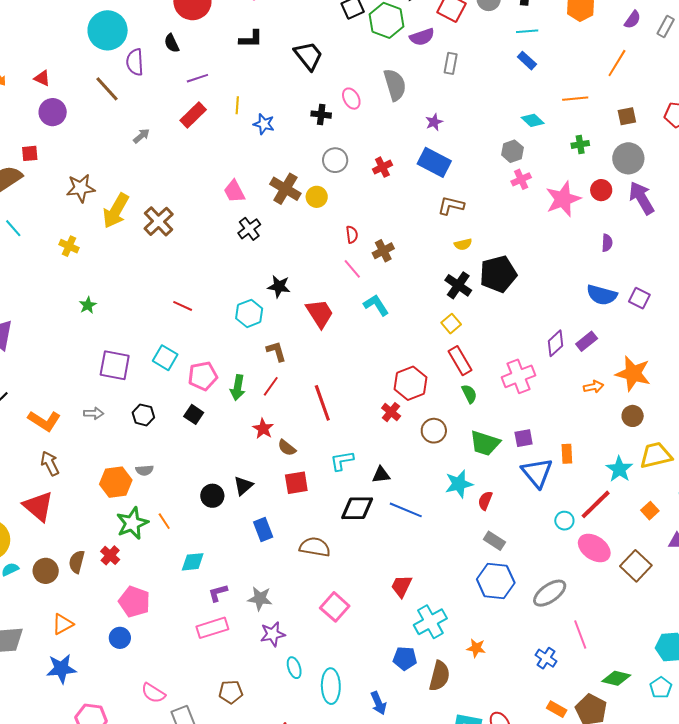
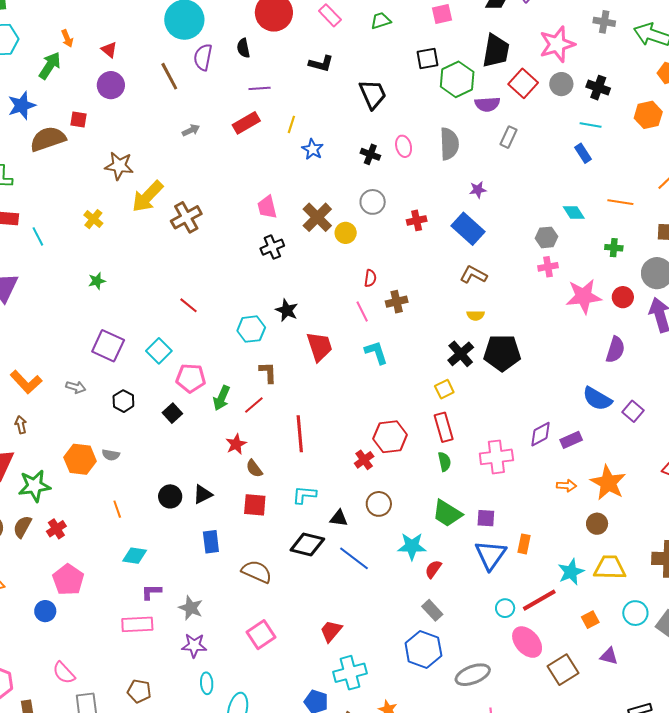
cyan line: (13, 228) -> (38, 236), moved
purple semicircle: (607, 243) -> (615, 350), size x1.5
brown circle: (434, 431) -> (379, 504), moved
brown arrow: (50, 463) -> (21, 425), size x0.7
green star: (132, 523) -> (34, 486), moved

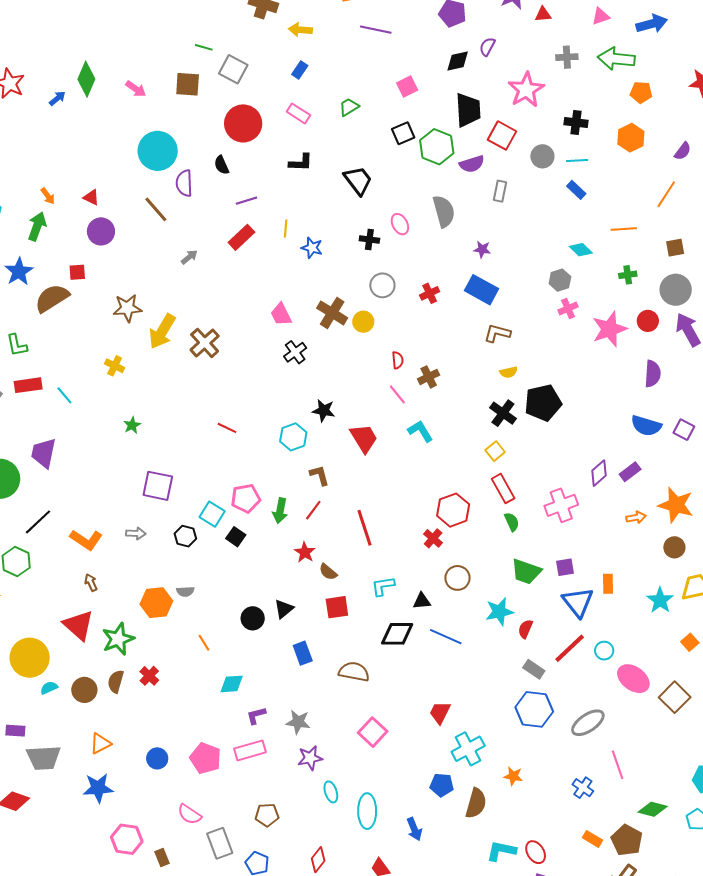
gray circle: (561, 84) -> (542, 156), moved
purple star: (478, 190) -> (482, 249), turned 30
cyan square: (159, 351) -> (212, 514), moved
pink pentagon: (68, 580) -> (205, 758), moved
red line: (539, 600) -> (570, 648), moved

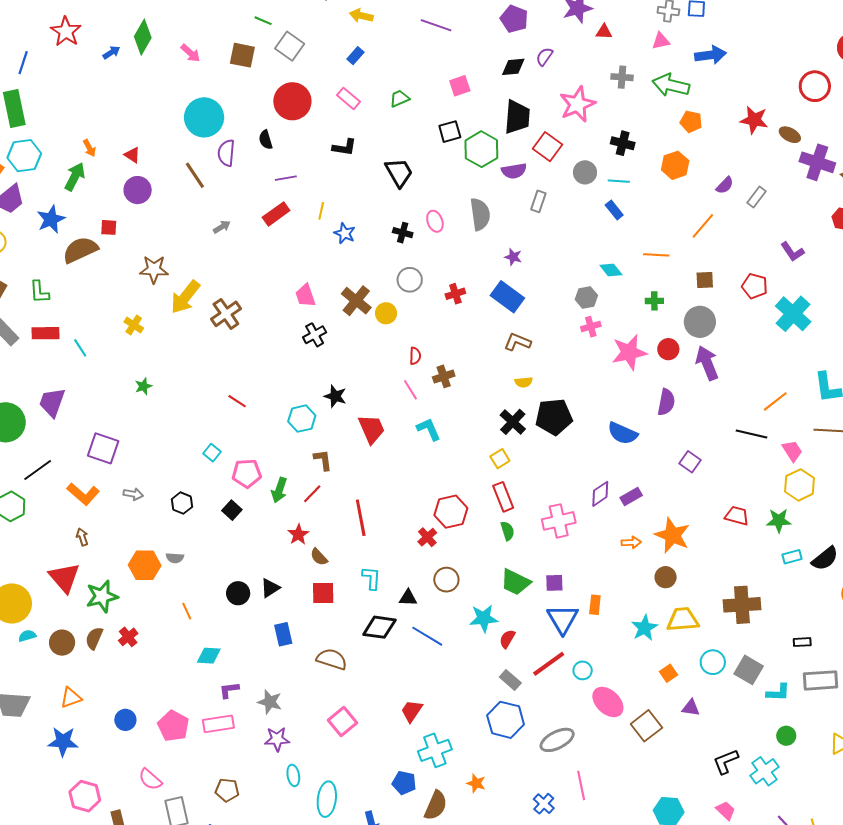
blue semicircle: (646, 426) -> (623, 433), moved
purple square: (158, 486) -> (103, 448), moved
cyan square: (212, 514) -> (212, 453), moved, size x0.7
cyan L-shape: (383, 586) -> (371, 578), turned 95

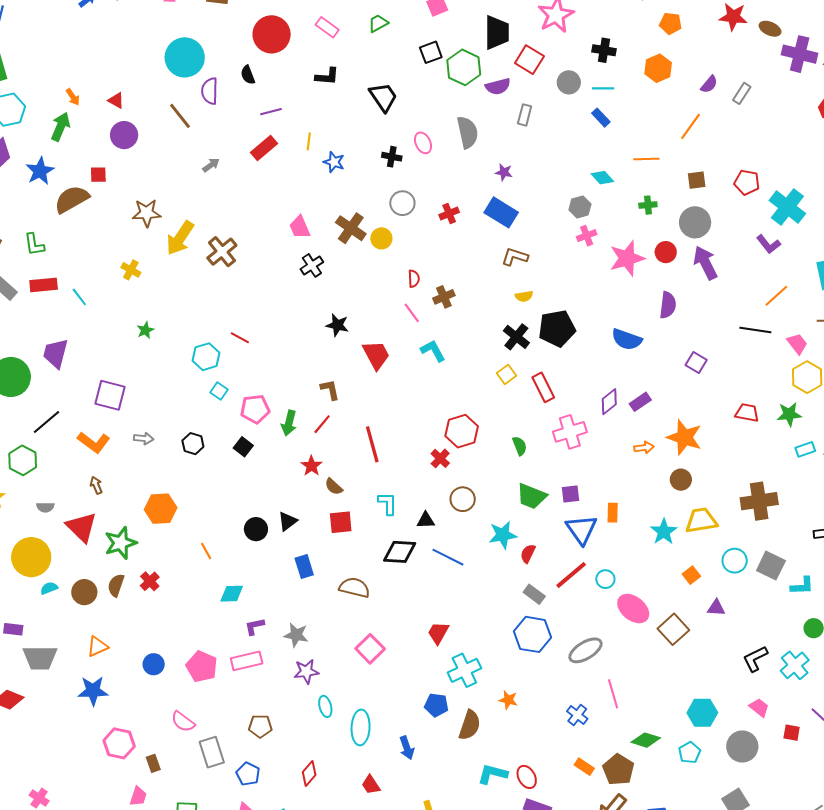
purple L-shape: (792, 252) -> (768, 244), moved
cyan hexagon: (302, 419) -> (206, 357), moved
red rectangle: (503, 497) -> (543, 387), moved
gray semicircle: (175, 558) -> (45, 507), moved

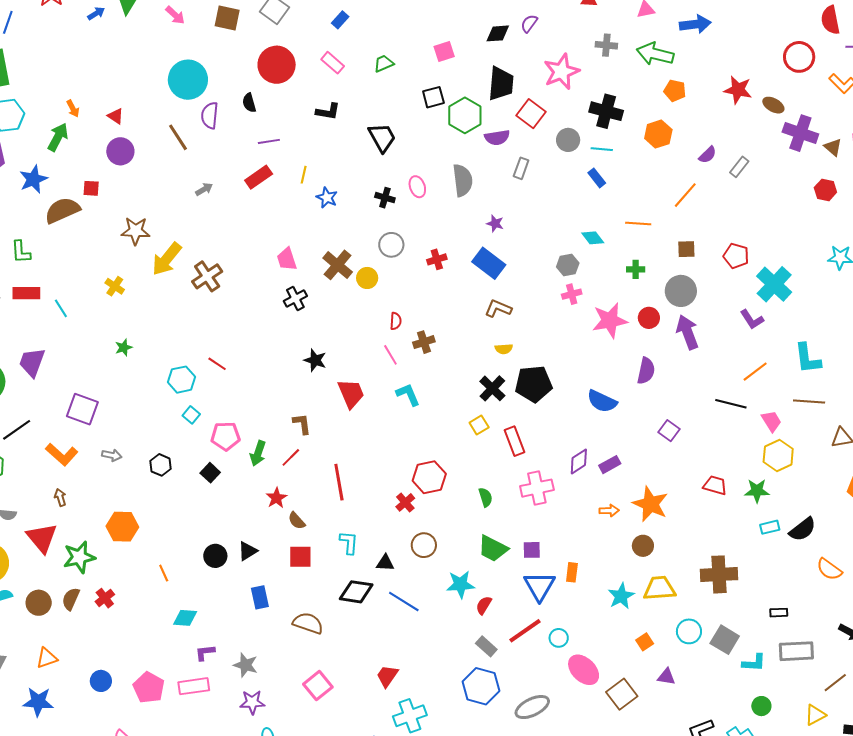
black cross: (604, 50) -> (606, 111), size x1.4

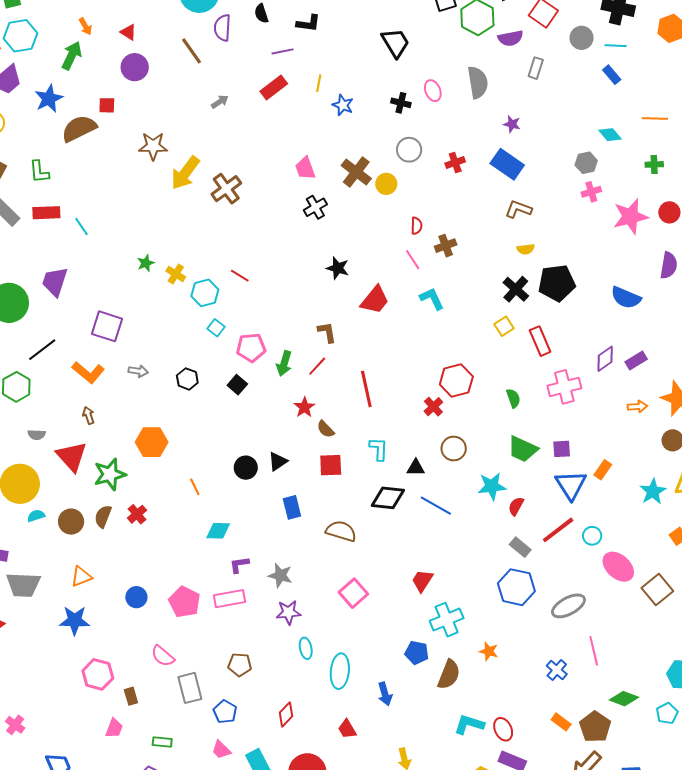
black L-shape: (328, 112) -> (308, 23), moved
yellow cross: (115, 286) -> (176, 274), moved
red trapezoid: (351, 394) -> (375, 300), turned 64
orange rectangle: (572, 572) -> (603, 470), turned 30

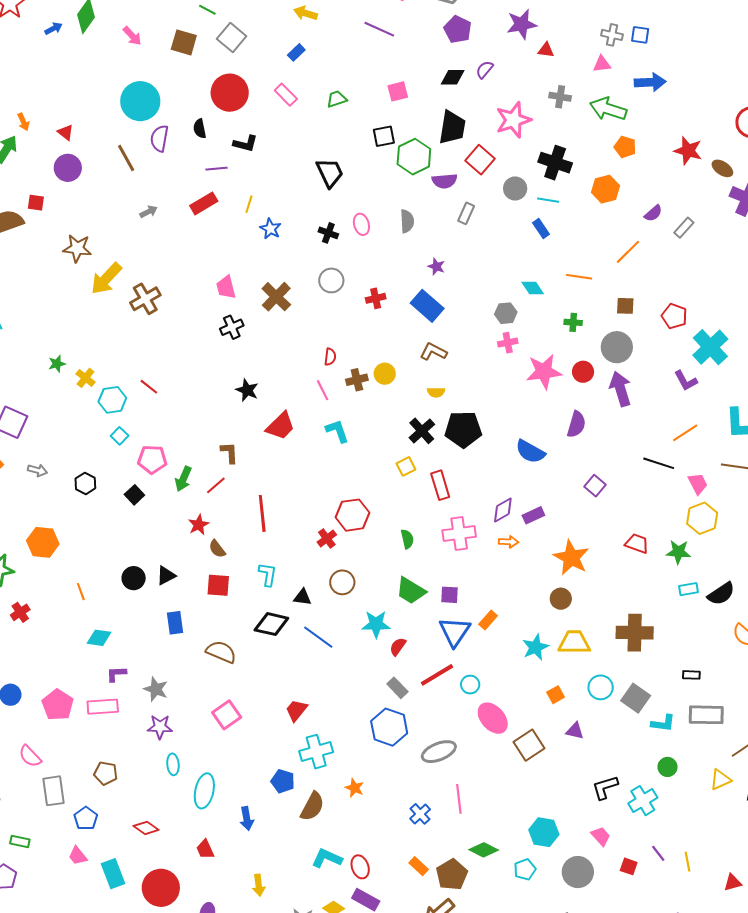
gray semicircle: (478, 82) -> (407, 221), size x0.7
yellow circle: (386, 184) -> (385, 374), moved
orange arrow: (637, 407) -> (509, 542), moved
red diamond: (286, 714) -> (146, 828), turned 75

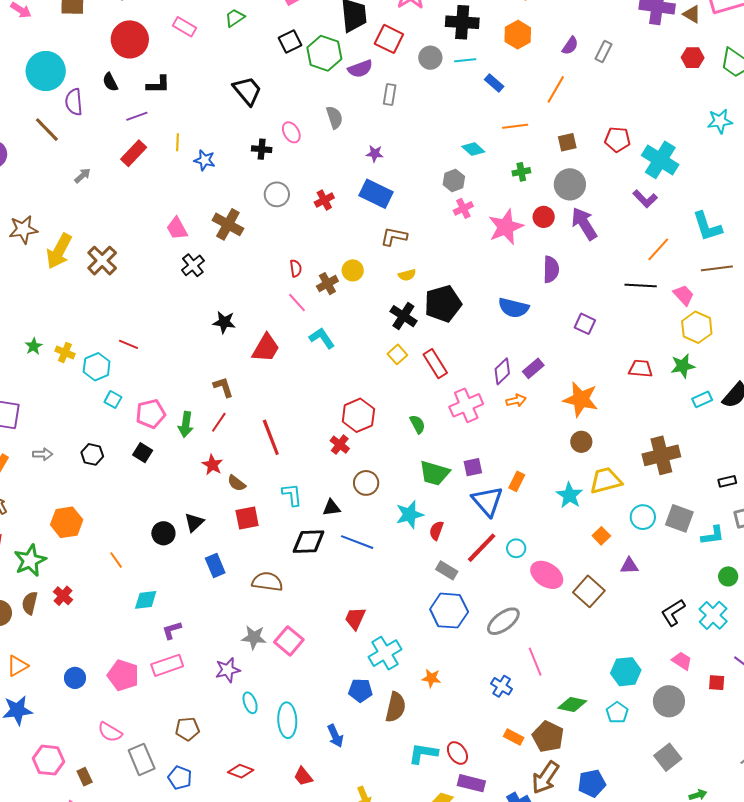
blue rectangle: (541, 228) -> (494, 83), moved
gray star: (156, 689) -> (254, 637), moved

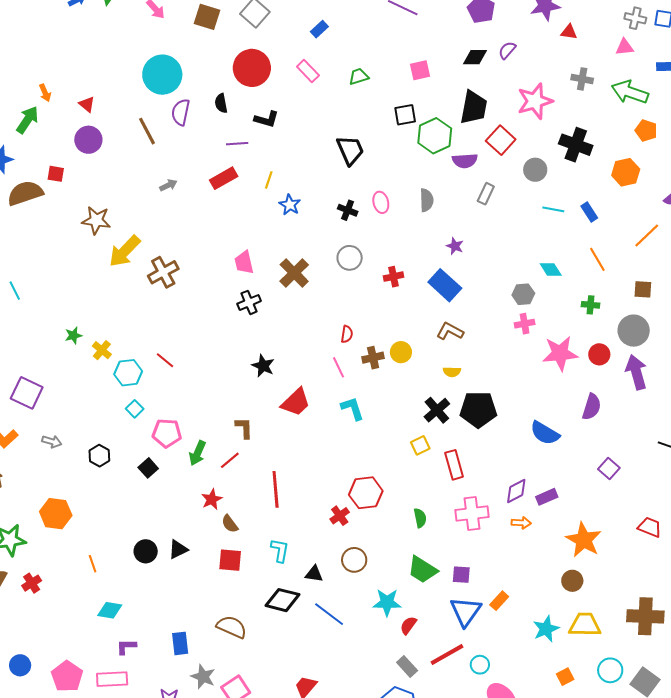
cyan line: (465, 60) -> (553, 209), moved
orange line: (515, 126) -> (597, 259), turned 50
blue rectangle: (215, 566) -> (180, 643), moved

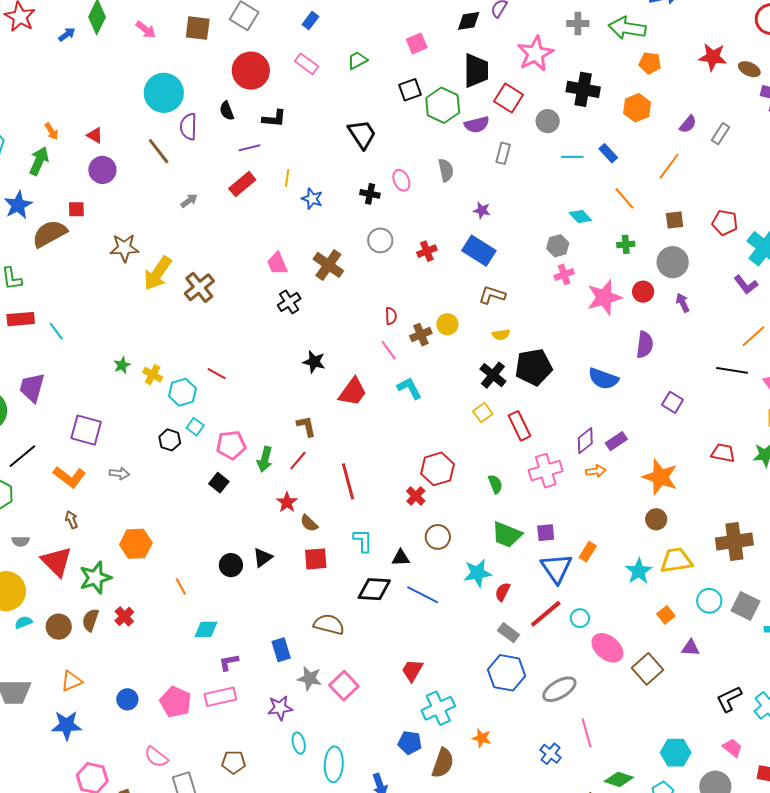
purple arrow: (636, 372) -> (683, 303), size x0.6
black hexagon: (99, 456) -> (170, 440), moved

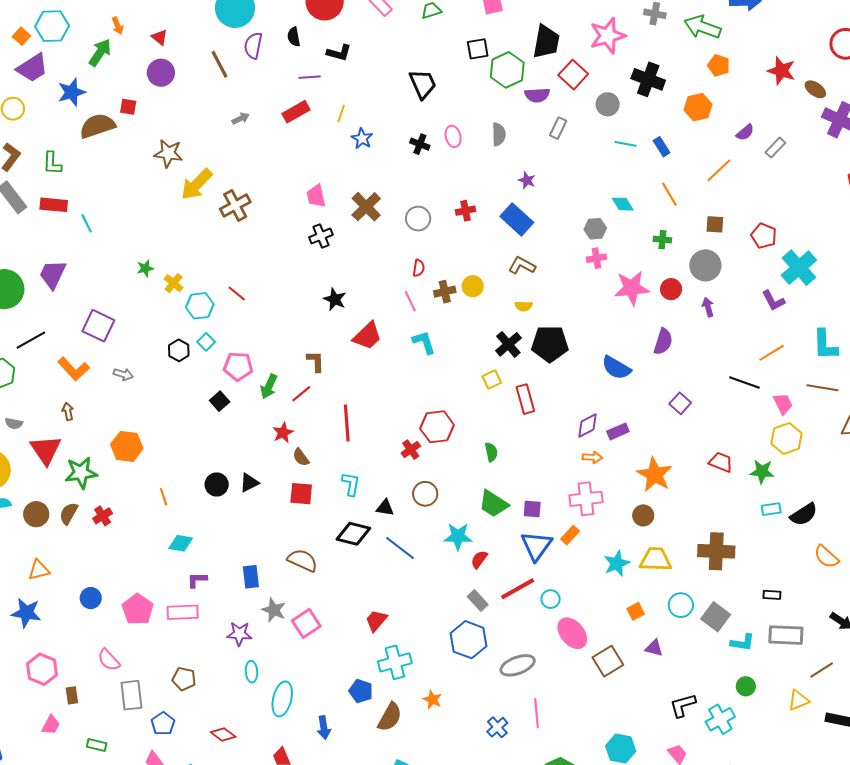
gray circle: (380, 240) -> (418, 219), moved
pink cross: (546, 471) -> (586, 499), moved

